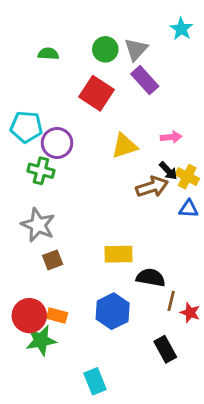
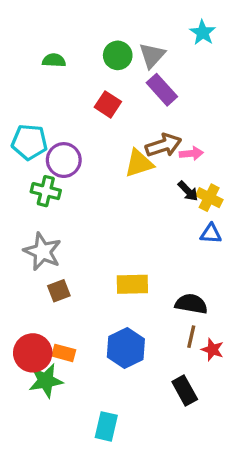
red square: (97, 93) -> (108, 104), size x0.7
brown arrow: (152, 187) -> (163, 145), moved
black semicircle: (151, 278) -> (191, 304), moved
cyan rectangle: (95, 381) -> (106, 426), turned 35

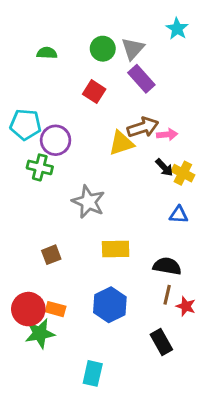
blue triangle: (211, 234) -> (179, 215), moved
gray star: (43, 252) -> (88, 202), moved

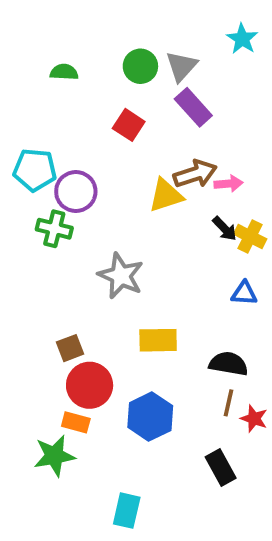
red circle: (28, 309) -> (90, 385), moved

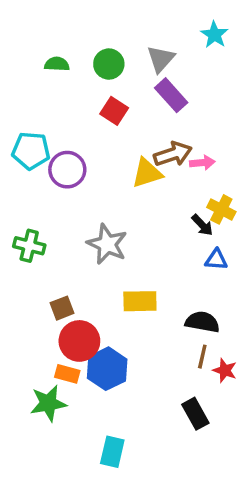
green circle: (140, 66) -> (109, 64), moved
green cross: (54, 229) -> (29, 246), moved
black arrow: (225, 229) -> (202, 225), moved
blue hexagon: (150, 417) -> (107, 369), moved

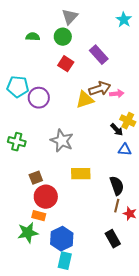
gray triangle: (161, 59) -> (70, 17), moved
black semicircle: (202, 322) -> (117, 186), turned 60
blue hexagon: (107, 369) -> (62, 239), moved

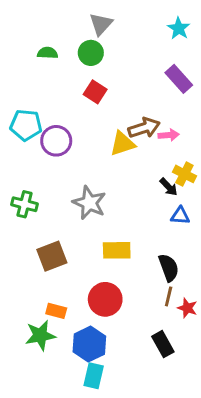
purple rectangle: (99, 55) -> (179, 79), moved
brown square: (36, 178) -> (52, 256), size x1.5
red circle: (46, 197) -> (105, 299), moved

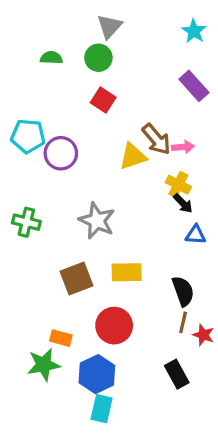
brown arrow: (144, 128) -> (156, 139), turned 68
yellow cross: (184, 174) -> (178, 185), moved
brown square: (52, 256) -> (77, 279), moved

